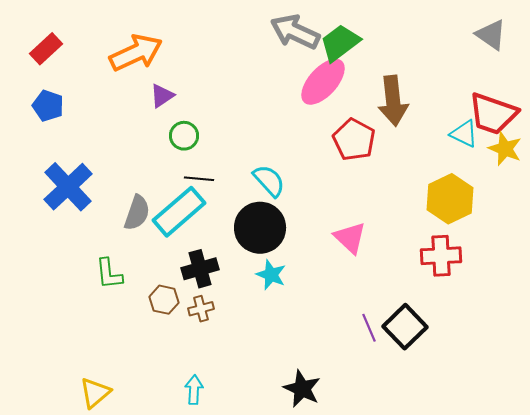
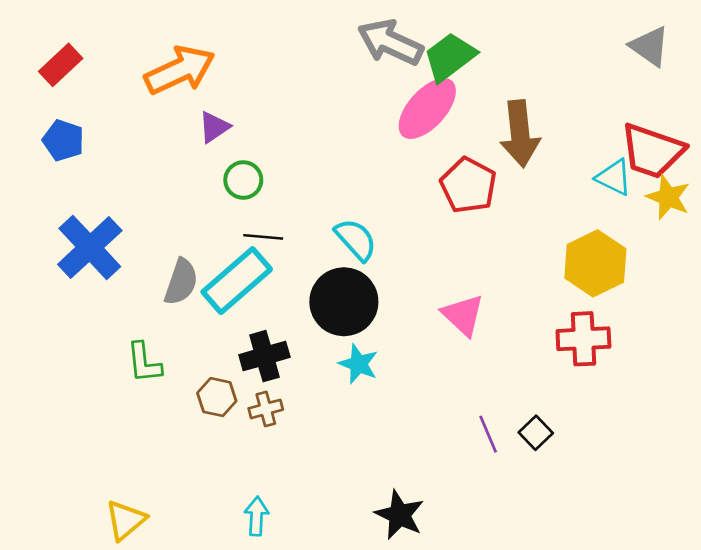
black square: (405, 327) -> (536, 433), size x0.6

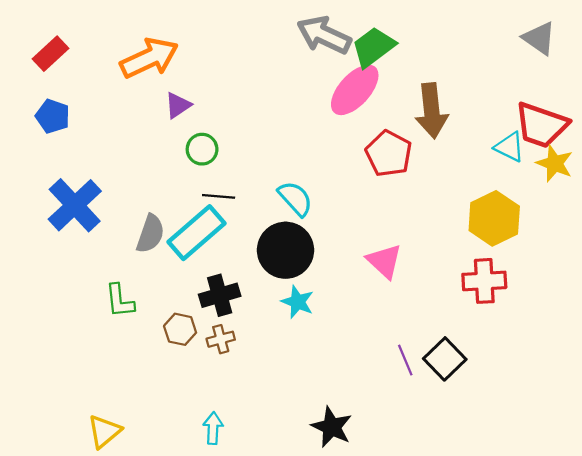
black square: (536, 433) -> (445, 359), size x1.5

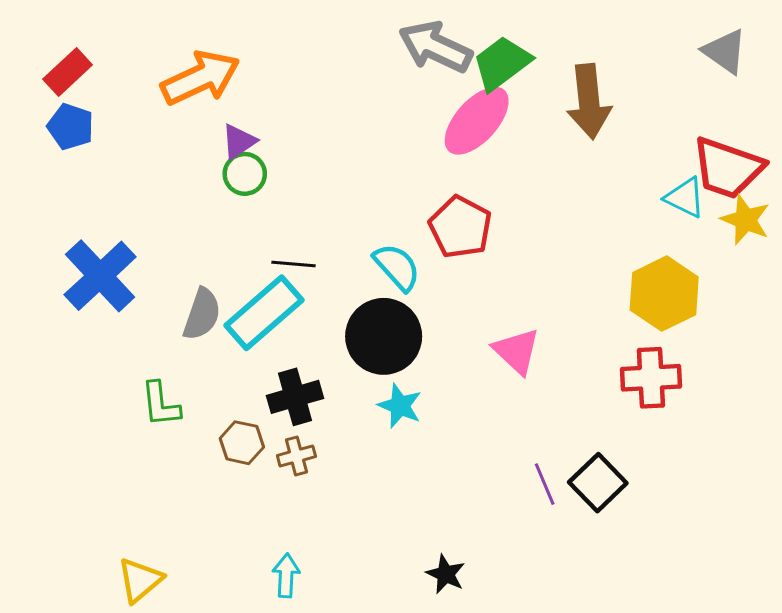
brown arrow: (432, 111) -> (589, 102), moved
blue pentagon: (53, 116) -> (71, 127), moved
green circle: (202, 149) -> (245, 174), moved
red pentagon: (389, 154) -> (460, 227), moved
black star: (332, 427) -> (446, 574), size x0.7

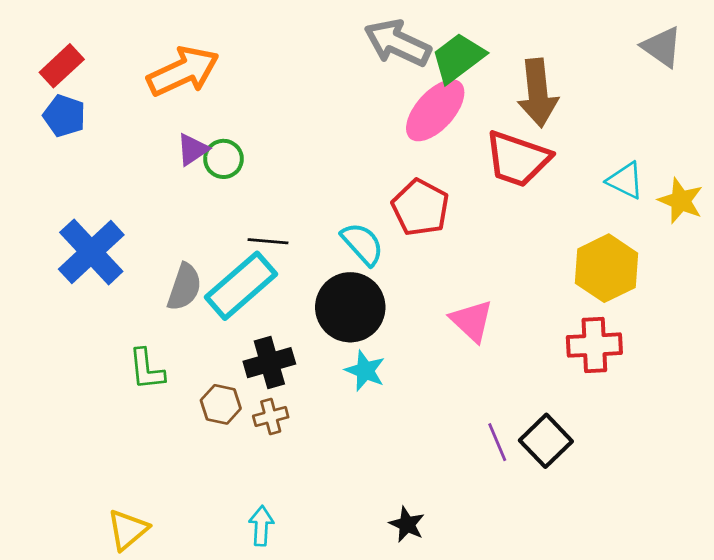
purple triangle: (239, 141) -> (192, 149), moved
red trapezoid: (728, 168) -> (517, 159), moved

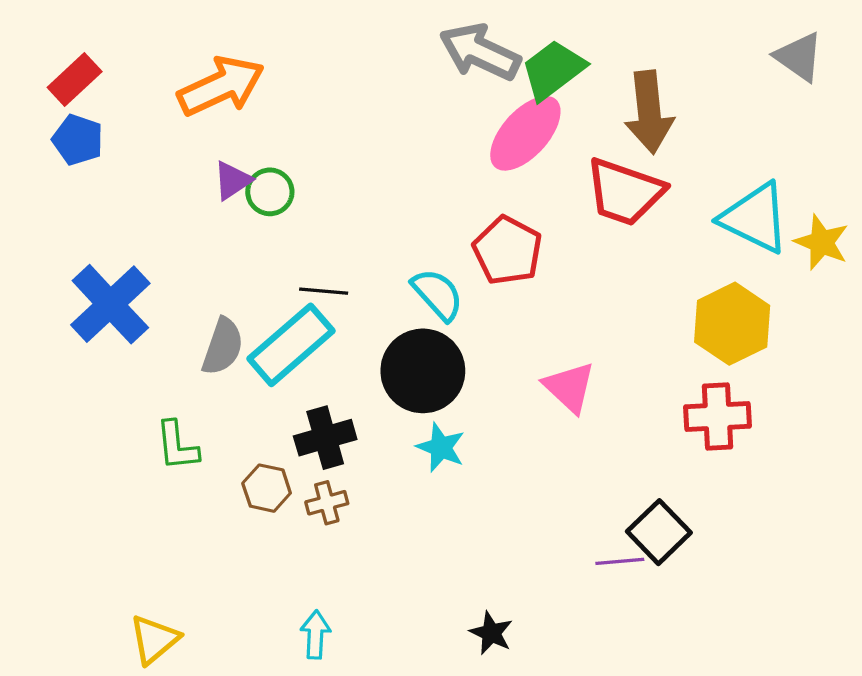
cyan triangle: (625, 180) -> (755, 218), size x1.6
purple line: (497, 442) -> (620, 561), moved, turned -72

